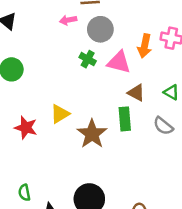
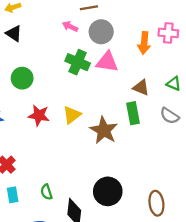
pink arrow: (68, 20) -> (70, 26), turned 42
green cross: (88, 59) -> (78, 62), moved, size x1.5
pink triangle: (119, 62) -> (107, 62), moved
red star: (26, 128) -> (39, 115), moved

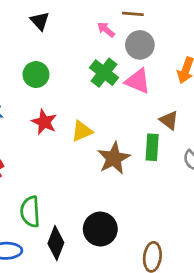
green semicircle: (46, 192) -> (30, 212), size x1.6

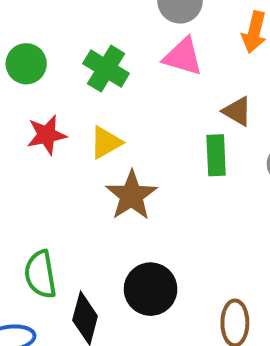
green cross: (104, 73) -> (106, 69), moved
red star: (44, 122) -> (47, 135), turned -30
brown star: (114, 158) -> (131, 195), moved

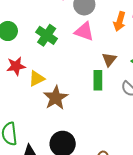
brown triangle: (237, 111) -> (109, 59), turned 35
yellow triangle: (106, 143) -> (37, 79), moved

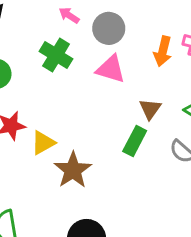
green cross: (47, 35) -> (56, 55), moved
green rectangle: (98, 80) -> (135, 141), turned 30

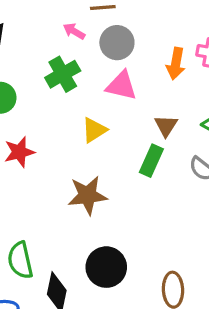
green cross: (56, 55) -> (63, 74), turned 32
yellow triangle: (43, 143) -> (94, 130), moved
brown star: (73, 170) -> (88, 195), turned 30

